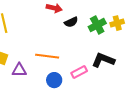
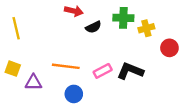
green cross: (97, 25) -> (123, 18), moved, turned 30
pink rectangle: (79, 72) -> (103, 71), moved

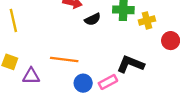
pink rectangle: (103, 71) -> (108, 82), moved
blue circle: (74, 94) -> (83, 83), moved

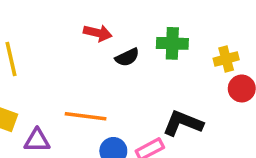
yellow cross: (147, 20) -> (226, 59), moved

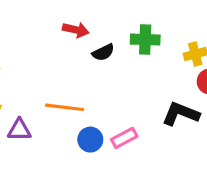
black L-shape: (183, 123) -> (181, 114), moved

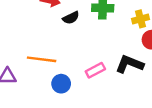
pink rectangle: (124, 138) -> (95, 70), moved

